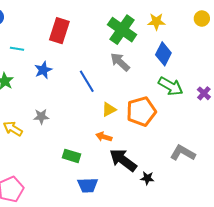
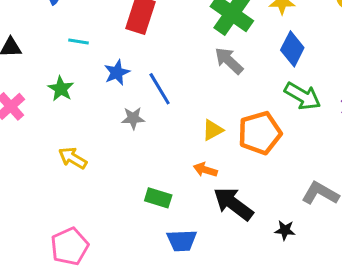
blue line: (87, 81) -> (160, 89), moved
gray star: (41, 117) -> (133, 118), moved
black star: (147, 178) -> (285, 230), moved

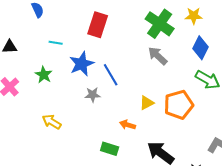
blue star: (117, 73) -> (82, 64), size x1.4
orange arrow: (205, 170) -> (128, 125), moved

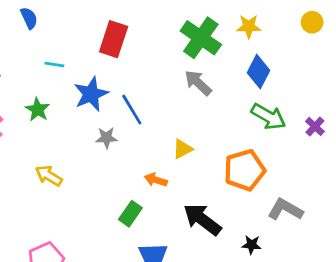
orange pentagon: (179, 105) -> (244, 170), moved
green rectangle: (110, 149) -> (130, 214), turned -72

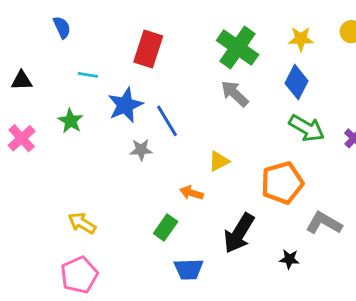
yellow star: (249, 26) -> (301, 39), moved
yellow arrow: (49, 176) -> (82, 223), moved
black arrow: (202, 219) -> (239, 233), turned -96

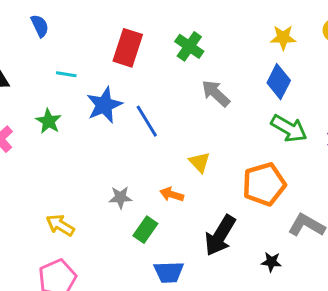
green cross: (238, 48) -> (189, 46), moved, size x0.7
gray star: (141, 150) -> (120, 197), moved
yellow triangle: (219, 161) -> (200, 162), turned -45

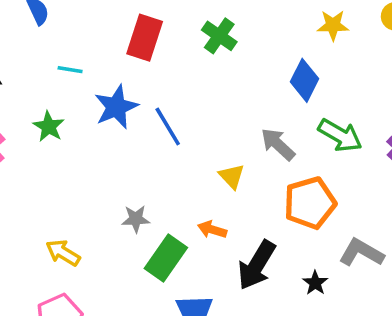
blue diamond: (279, 82) -> (305, 80), moved
gray arrow: (216, 93) -> (278, 144), moved
orange arrow: (172, 194) -> (212, 230), moved
green rectangle: (145, 230) -> (166, 258), size x1.4
black star: (271, 262) -> (315, 283), moved, turned 30

